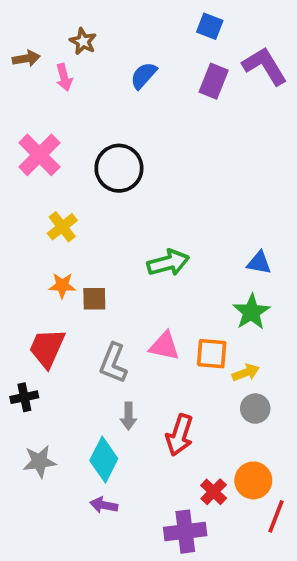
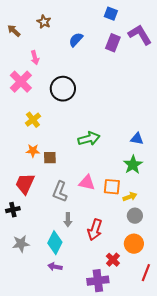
brown arrow: (26, 58) -> (14, 31), turned -128
pink arrow: (64, 77) -> (35, 58), moved
orange circle: (253, 480) -> (134, 244), moved

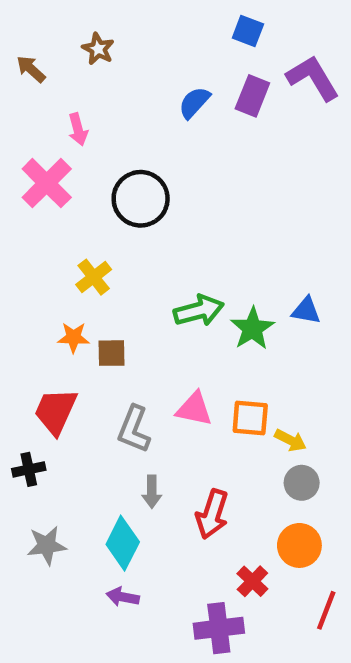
blue semicircle: (76, 40) -> (194, 103), moved
yellow cross: (33, 120) -> (94, 277), moved
green star: (133, 165) -> (252, 328), moved
yellow arrow: (130, 197) -> (290, 440), turned 48

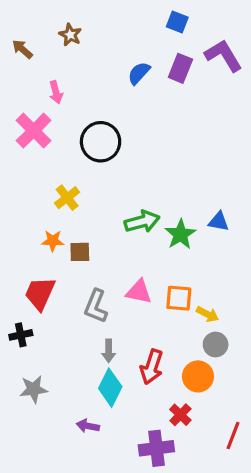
cyan diamond: (123, 543) -> (110, 388), moved
orange circle: (299, 545) -> (198, 376), moved

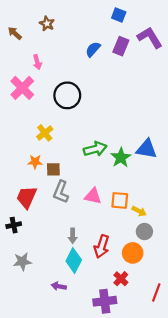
blue triangle: (219, 222) -> (147, 149), size x1.5
gray L-shape: (96, 306) -> (61, 192), moved

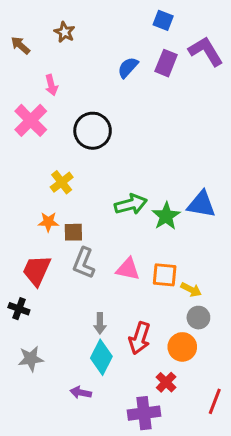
black cross: (14, 225) -> (19, 309), turned 32

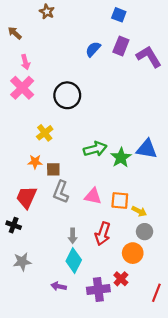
brown star: (65, 32) -> (47, 12), moved
purple L-shape: (206, 51) -> (149, 57), moved
pink arrow: (51, 85) -> (25, 62), moved
red arrow: (140, 338) -> (103, 234), moved
purple cross: (144, 413) -> (98, 290), moved

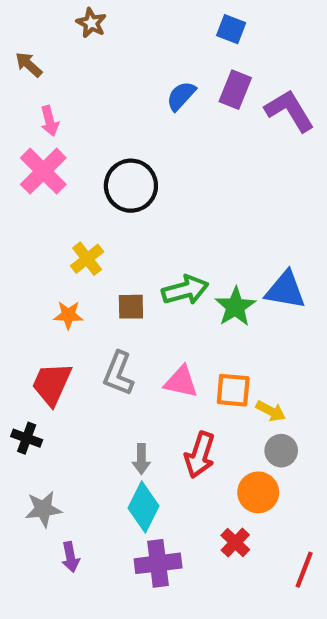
brown square: (53, 169) -> (131, 307), moved
purple arrow: (59, 286) -> (70, 557), moved, turned -112
purple cross: (98, 290) -> (158, 563), moved

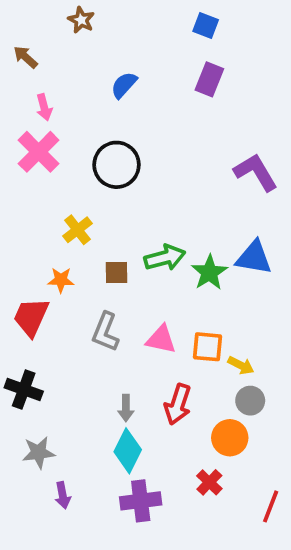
blue semicircle: (181, 96) -> (124, 85), moved
purple L-shape: (290, 111) -> (256, 172), moved
red trapezoid: (52, 384) -> (31, 317), moved
black cross: (27, 438) -> (24, 389), size x1.4

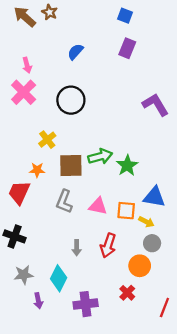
brown arrow: (26, 57) -> (25, 17), moved, size x1.5
blue triangle: (254, 258) -> (154, 197), moved
brown square: (117, 272) -> (71, 165), size x1.6
cyan diamond: (128, 451) -> (59, 278), moved

